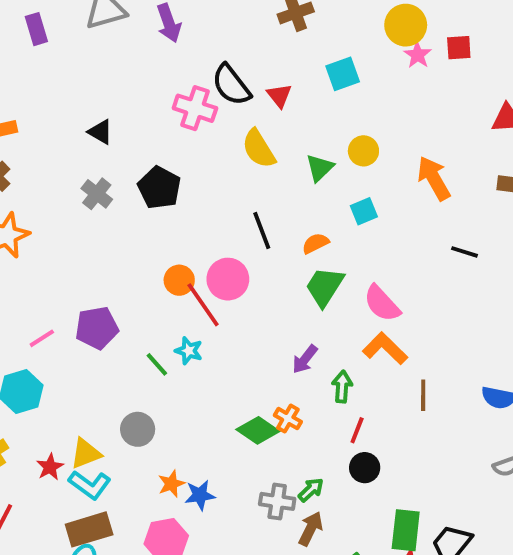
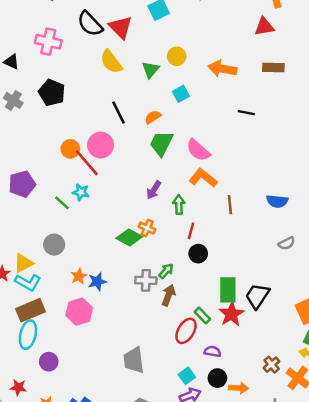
red triangle: (279, 96) -> (121, 27), size x1.5
pink cross: (195, 108) -> (48, 42), moved
orange arrow: (434, 178) -> (222, 69), turned -44

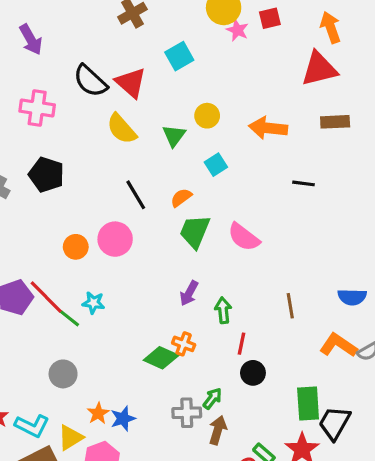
red triangle: (264, 27) -> (319, 69), size x1.4
red line: (87, 163) -> (46, 297), moved
orange L-shape: (203, 178) -> (338, 345), moved
yellow triangle: (23, 263) -> (70, 437), moved
green rectangle: (228, 290) -> (308, 404), moved

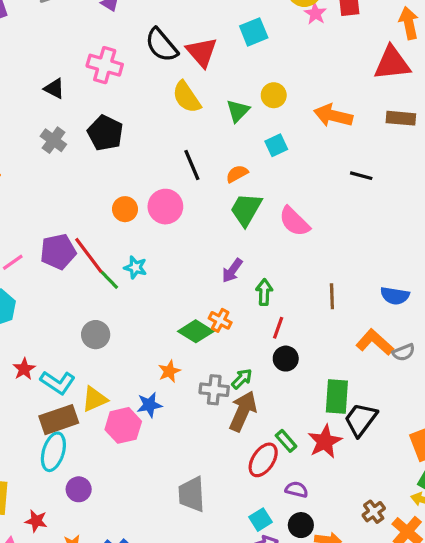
orange star: (98, 413) -> (169, 371), moved
blue star: (123, 419) -> (149, 405), moved
brown arrow: (218, 430) -> (243, 411), size x1.4

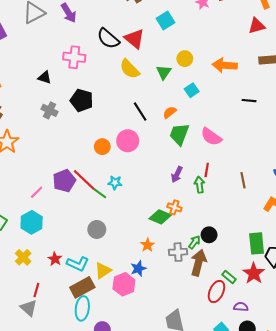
red triangle: (392, 63) -> (257, 26), size x0.7
red line: (278, 328) -> (207, 170), moved
black circle: (286, 359) -> (209, 235), moved

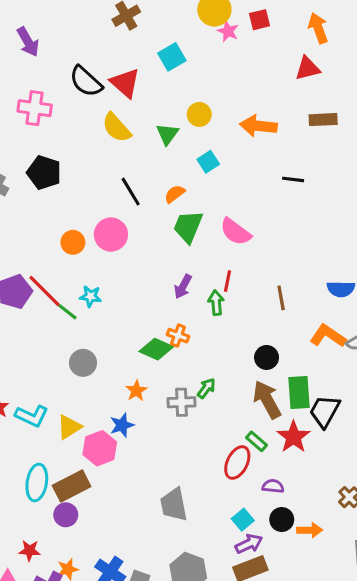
gray circle: (97, 229) -> (83, 363), moved
black circle: (209, 235) -> (267, 357), moved
brown arrow: (198, 263) -> (267, 400), moved, turned -45
brown rectangle: (82, 287) -> (72, 486), moved

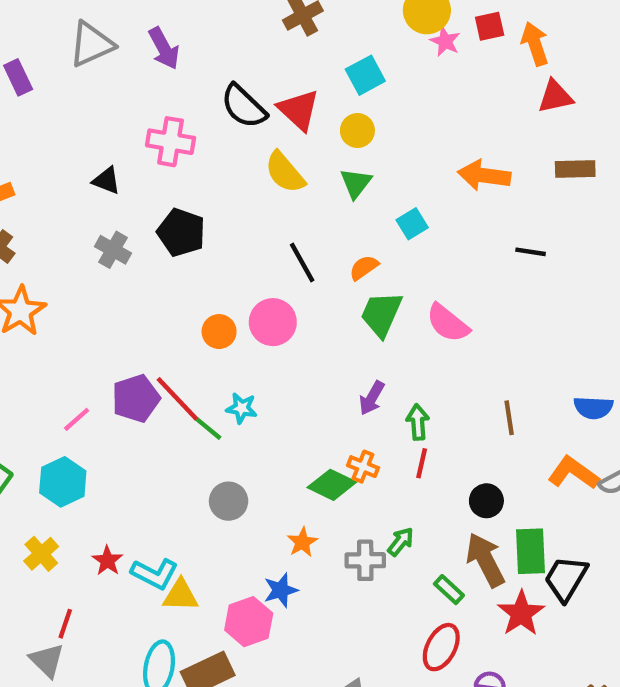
orange arrow: (318, 28) -> (535, 44), moved
yellow circle: (199, 114) -> (357, 131), moved
red line: (227, 281) -> (422, 463), moved
yellow triangle: (69, 427) -> (181, 595), moved, turned 32
green rectangle: (257, 441) -> (449, 590), moved

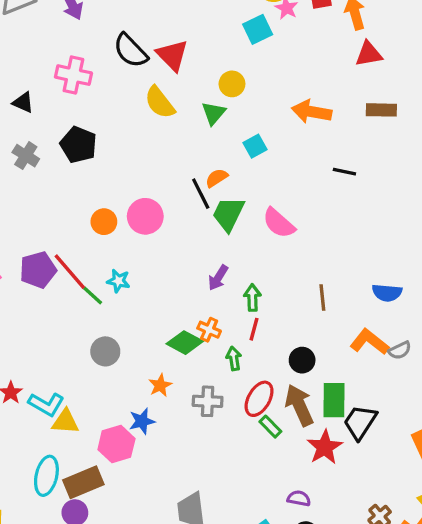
cyan square: (365, 75) -> (258, 29), moved
yellow circle: (357, 131) -> (232, 84), moved
black line: (302, 263) -> (201, 194), moved
green arrow: (401, 542) -> (234, 358), moved, turned -50
red ellipse: (441, 647) -> (259, 399), moved

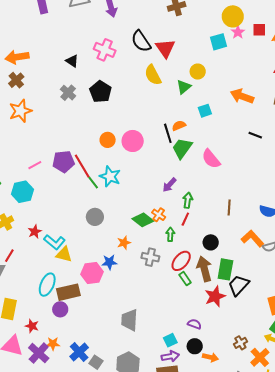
cyan star: (118, 281) -> (110, 176), size x1.5

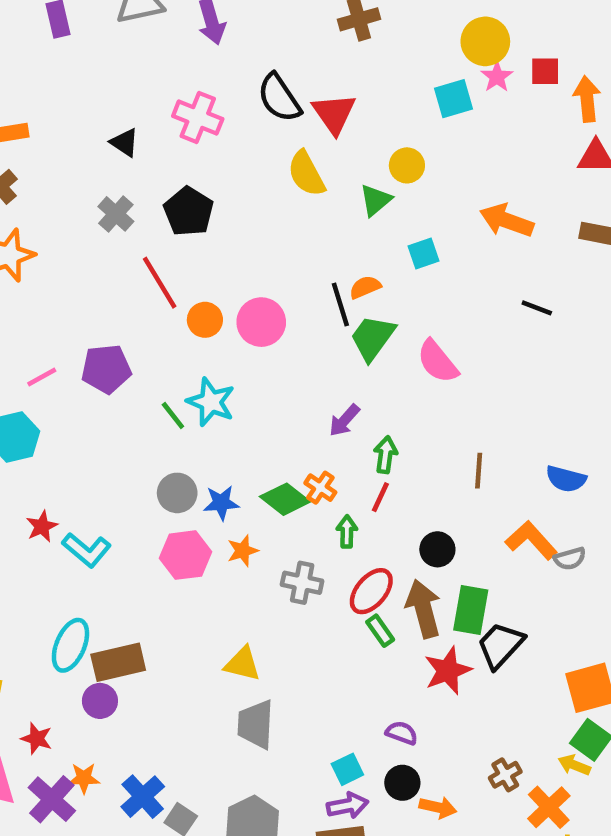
red line: (82, 166) -> (160, 283), moved
yellow triangle: (64, 254) -> (243, 664), moved
blue star: (109, 262) -> (221, 503), moved
pink hexagon: (92, 273) -> (186, 555), moved

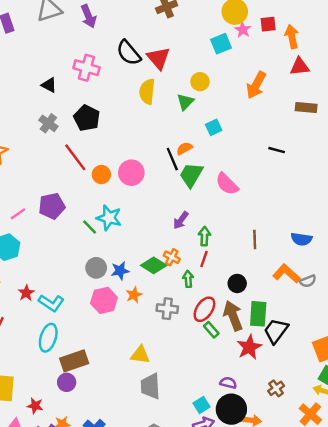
yellow semicircle: (306, 174) -> (147, 92), turned 40
orange arrow: (507, 220) -> (256, 85), moved, turned -76
cyan ellipse: (70, 645) -> (48, 338), moved
brown cross: (505, 775) -> (276, 388), moved
black circle: (402, 783) -> (231, 409), size x1.6

